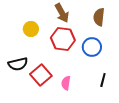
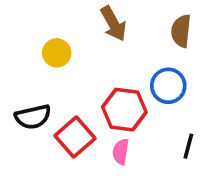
red hexagon: (63, 39) -> (124, 110), moved

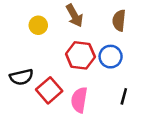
yellow circle: (57, 53) -> (38, 25), moved
red hexagon: (124, 110) -> (80, 55), moved
pink semicircle: (121, 152) -> (79, 100), size x1.5

